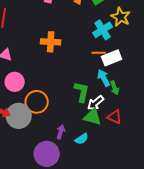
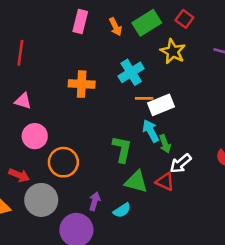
cyan cross: (103, 30) -> (131, 72), moved
white arrow: (96, 103) -> (181, 163), moved
gray circle: (19, 116) -> (41, 200), moved

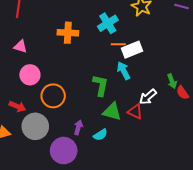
green arrow: (165, 144) -> (172, 81), moved

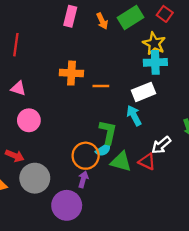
cyan cross: (108, 23) -> (155, 62), moved, turned 30
orange line: (118, 44) -> (101, 86), moved
orange circle: (53, 96) -> (86, 156), moved
cyan semicircle: (100, 135) -> (103, 150), moved

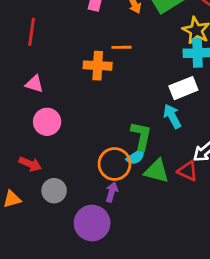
orange line: (101, 86) -> (122, 47), moved
gray circle: (35, 178) -> (54, 191), size x0.7

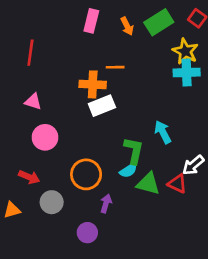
white rectangle: (183, 88) -> (102, 106), moved
orange circle: (115, 164) -> (86, 174), moved
purple circle: (92, 223) -> (87, 233), size x0.6

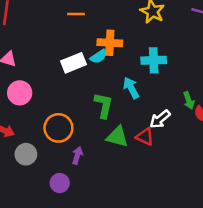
orange line: (115, 67) -> (76, 14), moved
cyan cross: (187, 72) -> (154, 60), moved
orange cross: (93, 84) -> (110, 43), moved
cyan semicircle: (128, 170) -> (99, 57), moved

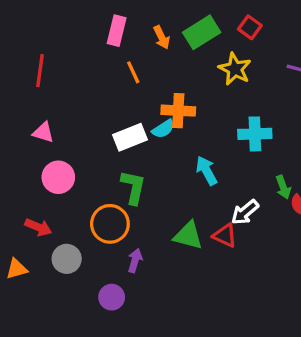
orange line: (76, 14) -> (133, 72), turned 66
cyan cross: (154, 60) -> (255, 134), moved
green L-shape: (104, 105) -> (133, 187), moved

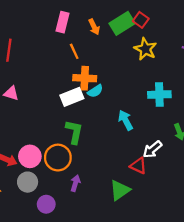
red square: (250, 27) -> (141, 20), moved
orange cross: (178, 111) -> (85, 78), moved
pink circle: (58, 177) -> (30, 156), moved
green triangle: (188, 236) -> (120, 190), moved, turned -50
purple circle: (112, 297) -> (46, 204), moved

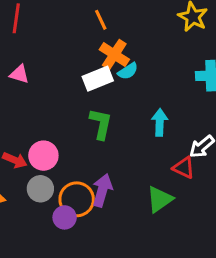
orange cross: (85, 78) -> (114, 55), turned 30
cyan arrow: (126, 120) -> (160, 122), moved, turned 30
orange circle: (58, 158) -> (77, 199), moved
purple arrow: (75, 183) -> (102, 190), size x1.5

